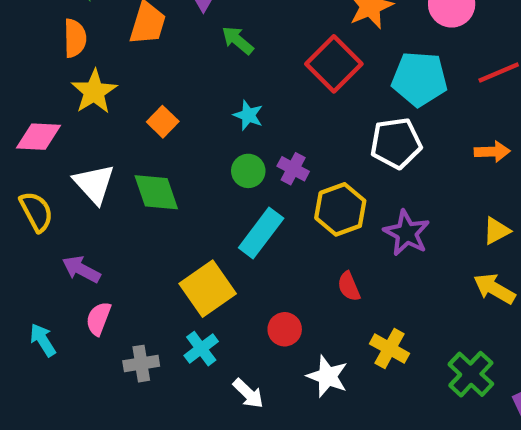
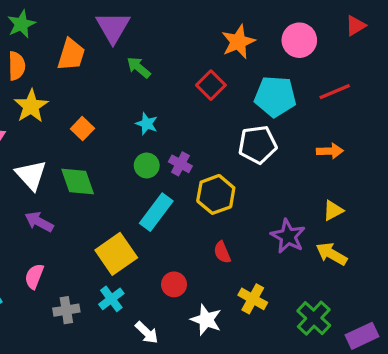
red square: (334, 64) -> (211, 85), size x0.7
purple star: (407, 233) -> (288, 236), moved
purple arrow: (81, 269) -> (39, 222), moved

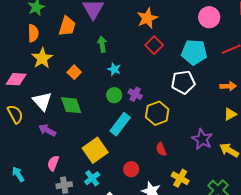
orange star: (238, 42) -> (147, 18), moved
green arrow: (139, 67) -> (102, 44), moved, turned 42
yellow triangle: (333, 210) -> (230, 114), moved
pink semicircle: (34, 276) -> (53, 163), moved

